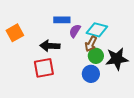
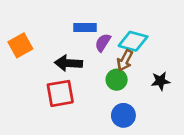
green circle: (96, 56) -> (117, 80), moved
black star: (117, 59) -> (160, 81), size x0.6
blue circle: (91, 74) -> (123, 115), moved

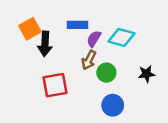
orange square: (20, 45) -> (30, 29), moved
brown arrow: (125, 60) -> (89, 60), moved
black arrow: (68, 63) -> (45, 44), moved, turned -90

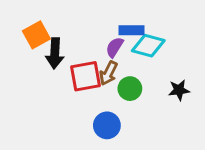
blue rectangle: (78, 25) -> (131, 30), moved
red square: (55, 85) -> (85, 76), moved
blue circle: (113, 105) -> (107, 125), moved

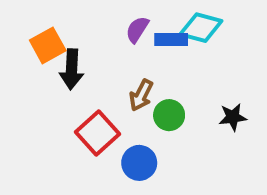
cyan diamond: (148, 46) -> (201, 28), moved
purple semicircle: (115, 47) -> (137, 30), moved
red square: (85, 76) -> (97, 133), moved, turned -32

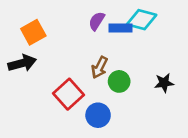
black arrow: (72, 69) -> (22, 63), moved, turned -108

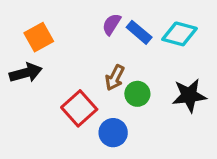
cyan diamond: (142, 20) -> (179, 34), moved
blue rectangle: (121, 28) -> (139, 32), turned 40
black star: (164, 83) -> (189, 95), size x1.5

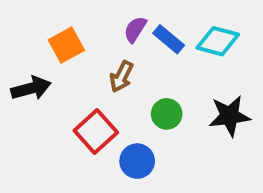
orange square: (39, 37) -> (66, 45), moved
brown arrow: (115, 78) -> (121, 77), moved

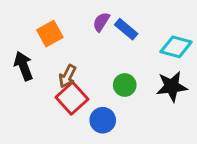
cyan diamond: (218, 41) -> (176, 47), moved
brown arrow: (121, 77) -> (67, 76), moved
black arrow: (31, 88) -> (23, 66), turned -96

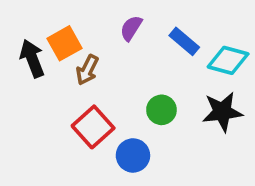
blue rectangle: (126, 29) -> (184, 41), moved
black arrow: (23, 66) -> (32, 58), moved
brown arrow: (67, 76) -> (87, 70), moved

